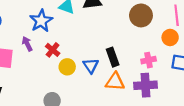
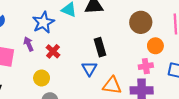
orange circle: (170, 37) -> (155, 46), moved
black rectangle: (113, 57) -> (100, 47), moved
yellow circle: (67, 67) -> (42, 78), moved

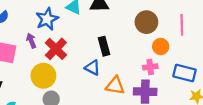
red cross: (53, 51) -> (56, 49), size x1.5
blue triangle: (89, 69) -> (92, 68), turned -35
yellow circle: (42, 78) -> (43, 76), size x1.5

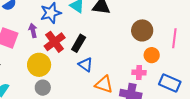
black rectangle: (104, 46) -> (79, 43), moved, turned 36

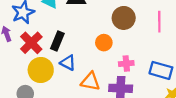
orange circle: (152, 55) -> (104, 43), moved
yellow circle: (39, 65) -> (41, 70), moved

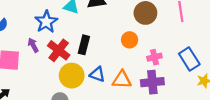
blue triangle: (68, 63) -> (97, 74), moved
blue rectangle: (161, 70) -> (189, 59), turned 50

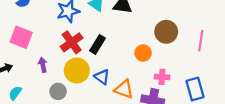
purple arrow: (33, 45) -> (43, 65), moved

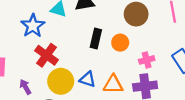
black rectangle: (97, 44) -> (96, 38), moved

